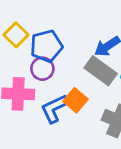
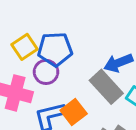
yellow square: (16, 35) -> (25, 47), moved

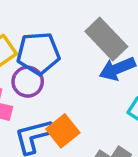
gray rectangle: (106, 87) -> (106, 39), moved

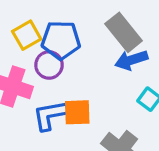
orange square: (63, 131) -> (77, 112), turned 32

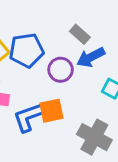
gray rectangle: (124, 32) -> (80, 34), size x0.6
purple circle: (49, 65) -> (61, 70), moved

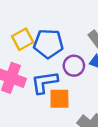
blue L-shape: (28, 117) -> (44, 82), moved

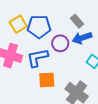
orange square: (59, 99) -> (47, 80), moved

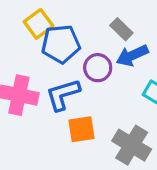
yellow square: (18, 24) -> (39, 24), moved

